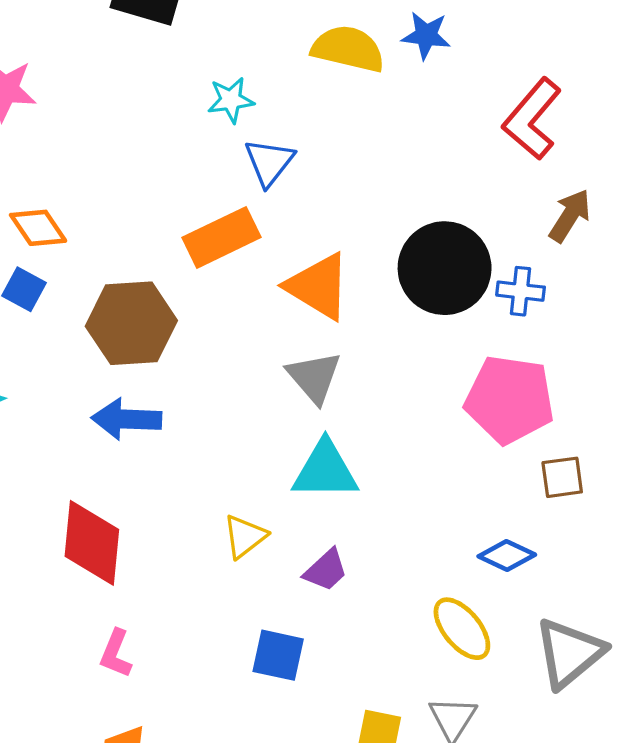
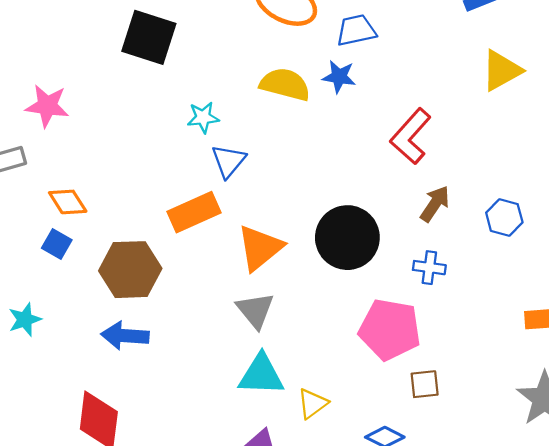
orange triangle: (318, 286) -> (260, 248), turned 48
blue cross: (521, 291) -> (429, 268), moved
yellow triangle: (245, 536) -> (312, 403), moved

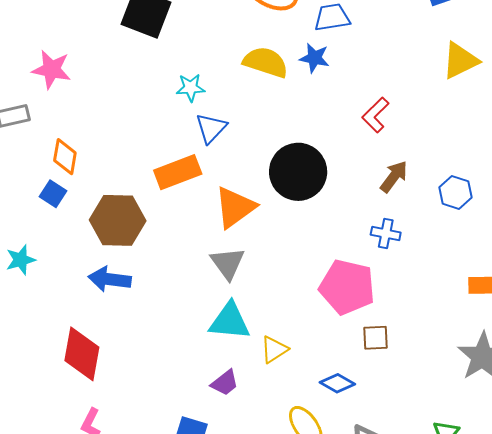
red L-shape: (411, 136) -> (376, 115), size x0.7
orange diamond: (68, 202) -> (65, 157), turned 39
black circle: (347, 238) -> (298, 172), moved

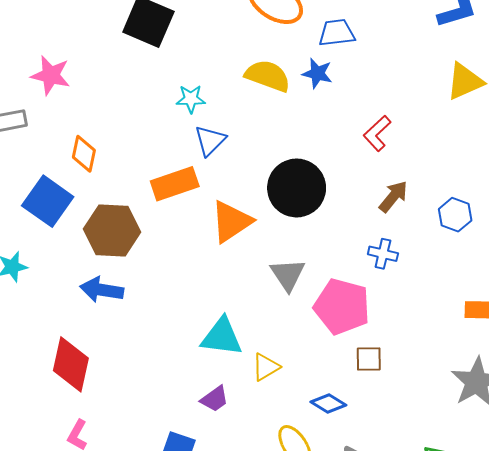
orange diamond: (65, 157) -> (84, 154), moved
blue square: (53, 194) -> (48, 201), size x1.8
gray triangle: (228, 263) -> (288, 275), moved

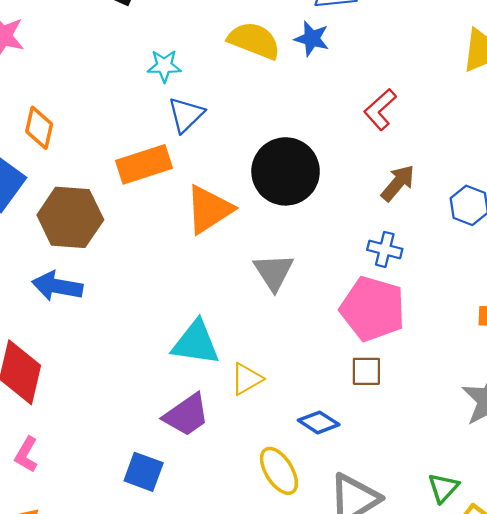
pink pentagon: (342, 306) -> (373, 309), moved
purple trapezoid: (215, 399) -> (186, 415), size x1.4

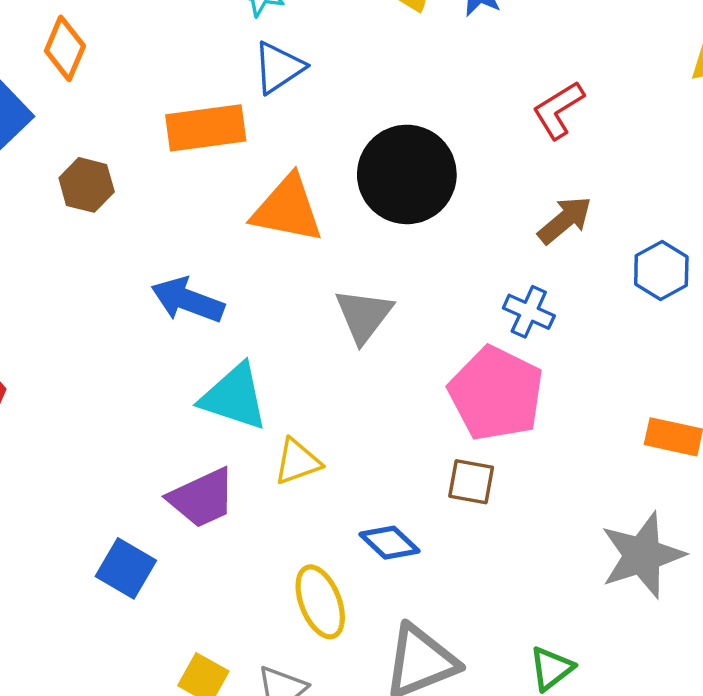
orange triangle: (209, 209) -> (287, 209), turned 34
brown hexagon: (70, 217) -> (87, 185), size x0.6
blue arrow: (57, 286) -> (188, 300), moved

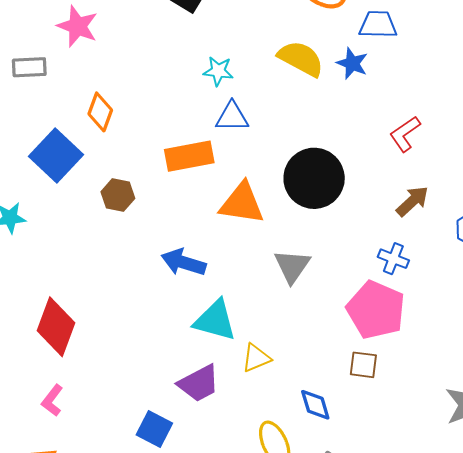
blue triangle: (279, 67) -> (232, 117), turned 36
blue diamond: (390, 543) -> (315, 405), turned 33

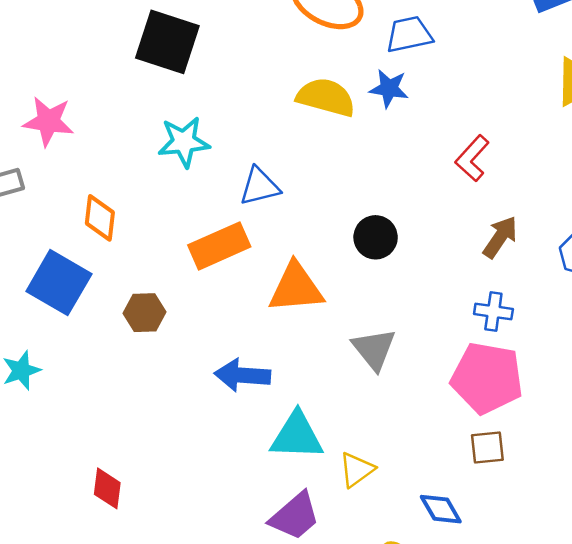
cyan star: (218, 71) -> (184, 142), moved, size x1.4
black circle: (314, 178) -> (376, 237), size x0.6
red diamond: (56, 327) -> (107, 488), size x0.6

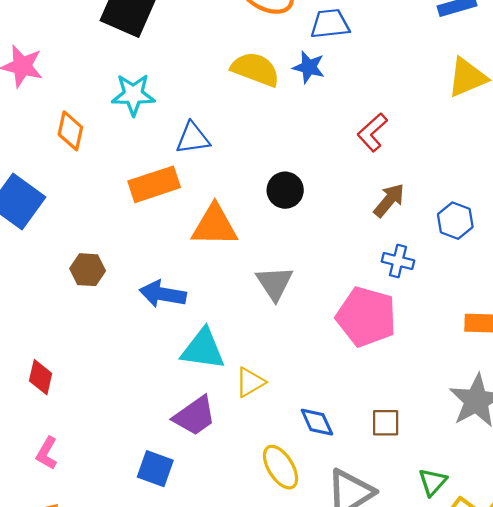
orange diamond: (100, 218) -> (70, 131), moved
blue cross: (493, 312) -> (398, 261), moved
brown hexagon: (145, 313) -> (88, 270), moved
brown square: (487, 448) -> (386, 423), moved

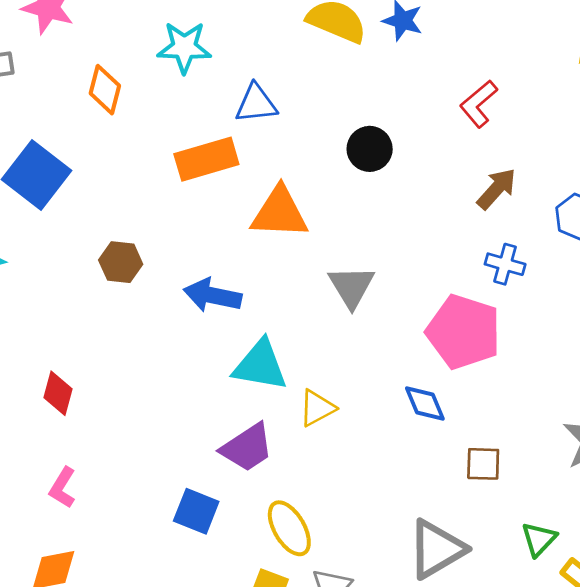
black circle: (285, 190) -> (370, 149), moved
blue diamond: (317, 422) -> (425, 403), moved
yellow ellipse: (281, 467) -> (289, 528), moved

